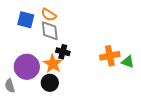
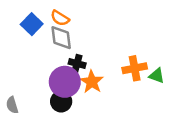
blue square: (26, 20) -> (32, 24), turned 30
orange star: (53, 64) -> (92, 82), moved
purple circle: (27, 67) -> (65, 82), moved

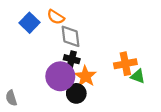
gray diamond: (61, 38) -> (71, 36), moved
green triangle: (157, 76) -> (138, 76), moved
black circle: (61, 101) -> (76, 93), moved

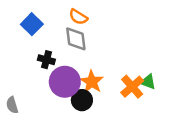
orange semicircle: (56, 17) -> (78, 17), moved
black cross: (72, 59) -> (46, 60), moved
orange cross: (125, 64) -> (132, 87), moved, turned -30

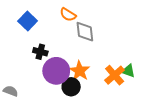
gray diamond: (76, 39) -> (85, 32), moved
gray semicircle: (12, 105) -> (11, 91), turned 128

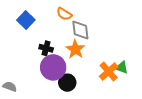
black cross: (40, 52) -> (46, 48), moved
orange star: (80, 71) -> (75, 49), moved

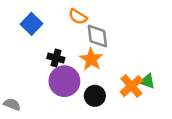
black circle: (67, 83) -> (95, 96), moved

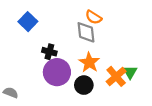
orange semicircle: (78, 17) -> (94, 17), moved
orange star: (91, 59) -> (89, 62), moved
green triangle: (147, 81) -> (130, 72), turned 40

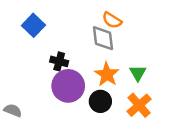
green triangle: (130, 72) -> (138, 73), moved
orange cross: (116, 76) -> (139, 105), moved

